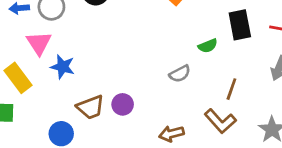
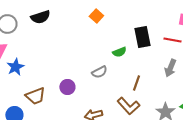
blue star: (63, 67) -> (15, 67), turned 30
purple circle: (123, 104) -> (67, 87), moved

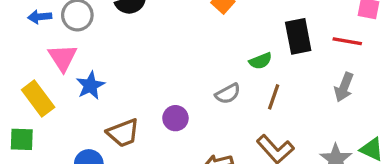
brown line: (136, 83) -> (274, 97), moved

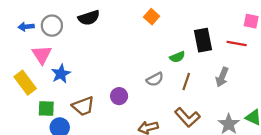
gray arrow: (344, 87) -> (222, 77), moved
green square: (22, 139) -> (46, 108), moved

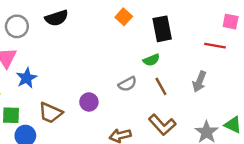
black rectangle: (203, 40) -> (162, 29), moved
brown line: (186, 82) -> (161, 86), turned -48
brown trapezoid: (83, 106) -> (51, 113), turned 45

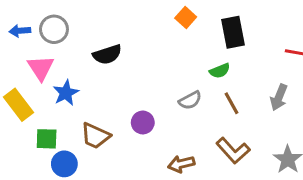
black semicircle: (57, 18) -> (107, 54), moved

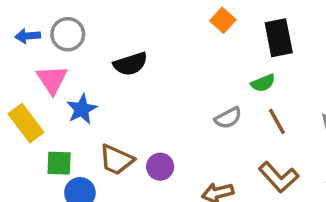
purple circle: (143, 122) -> (160, 167), moved

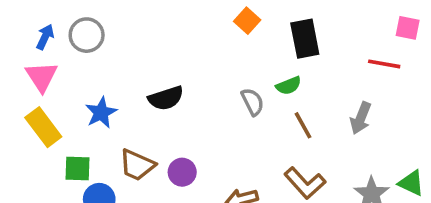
blue arrow: (28, 36) -> (45, 37), turned 120
black semicircle: (130, 64) -> (166, 98), moved
pink triangle: (52, 80) -> (41, 77), moved
gray semicircle: (228, 118) -> (253, 102), moved, turned -88

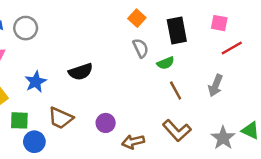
pink square: (408, 28) -> (219, 23), moved
red line: (384, 64) -> (232, 48), turned -40
gray semicircle: (253, 102) -> (141, 48), moved
purple circle: (182, 172) -> (106, 123), moved

